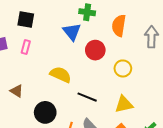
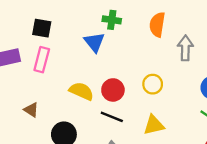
orange semicircle: (119, 26) -> (157, 25), moved
pink rectangle: (26, 47) -> (42, 60), size x1.5
red circle: (95, 50) -> (113, 90), moved

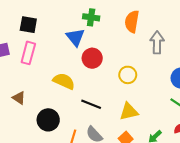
red circle: (113, 90) -> (92, 58), moved

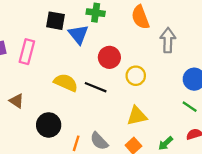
orange semicircle: (132, 22) -> (140, 17), turned -30
black square: (28, 25) -> (56, 21), moved
red circle: (92, 58) -> (109, 57), moved
black line: (91, 104) -> (96, 87), moved

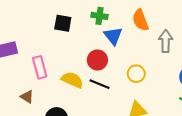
blue triangle: (78, 34) -> (113, 36), moved
pink rectangle: (27, 52) -> (40, 67), moved, turned -30
red circle: (109, 57) -> (97, 60), moved

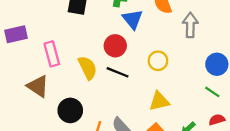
yellow semicircle: (72, 80) -> (88, 68), turned 40
brown triangle: (27, 97) -> (38, 86), size x1.5

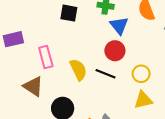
red circle: (115, 46) -> (115, 51), moved
yellow circle: (158, 61) -> (141, 74), moved

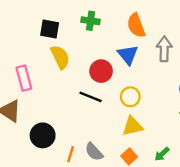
blue triangle: (119, 26) -> (128, 55), moved
yellow semicircle: (78, 70) -> (60, 57), moved

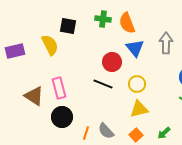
orange semicircle: (136, 25) -> (127, 23), moved
yellow semicircle: (60, 57) -> (50, 45), moved
pink rectangle: (24, 78) -> (59, 88), moved

